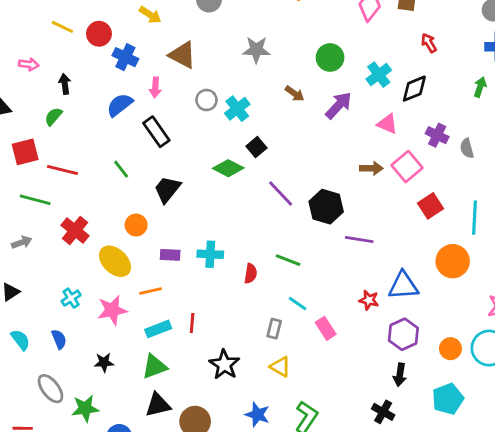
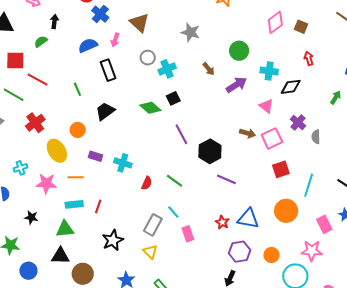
cyan cross: (379, 75) -> (269, 71), turned 30
gray rectangle: (274, 329) -> (153, 225), size x1.5
orange circle: (450, 349) -> (271, 255), moved

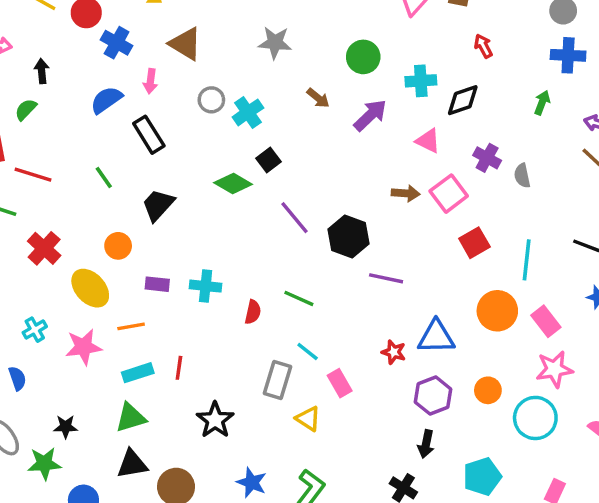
black star: (31, 217) -> (66, 427), moved
pink rectangle: (324, 224) -> (546, 321), moved
yellow triangle: (150, 252) -> (308, 419), moved

